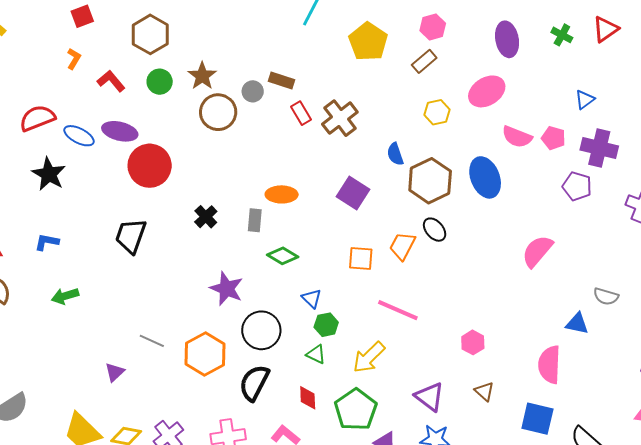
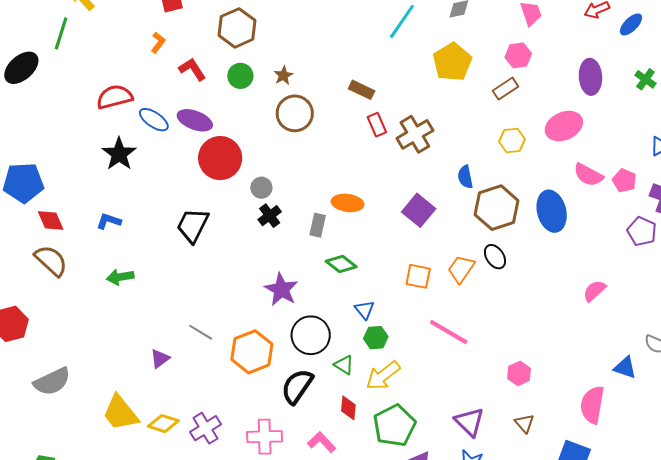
brown star: (202, 76) -> (283, 75), size x0.7
gray circle: (253, 91) -> (261, 188), moved
pink semicircle: (537, 251) -> (594, 291), size x0.7
green triangle: (316, 354) -> (344, 365), moved
yellow arrow: (369, 357) -> (383, 376), moved

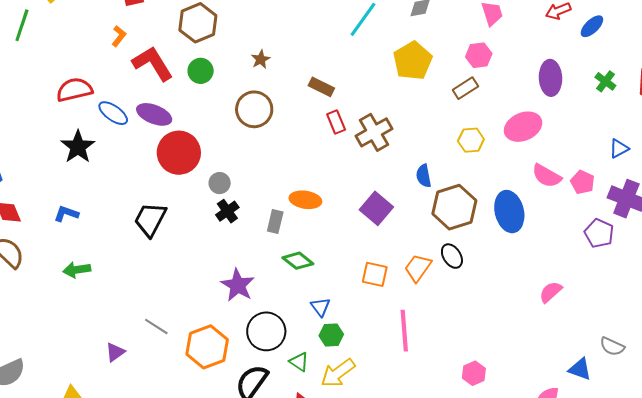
red L-shape: (192, 69) -> (153, 63), size x1.5
brown star: (283, 75) -> (261, 59), moved
pink line: (449, 332) -> (404, 331), turned 54

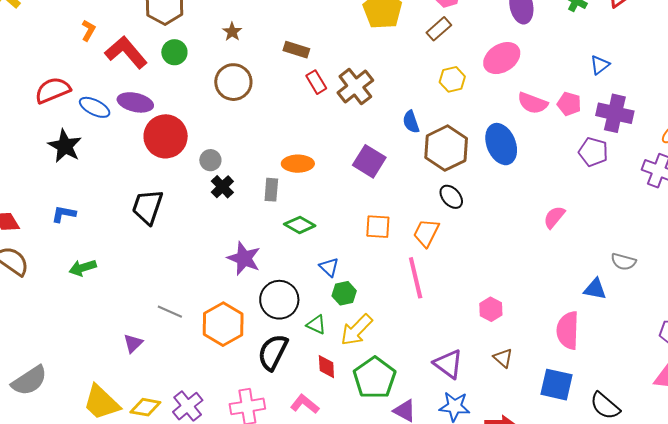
orange trapezoid: (418, 268) -> (426, 233), moved

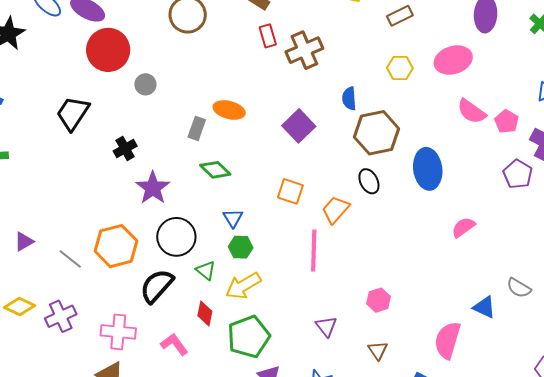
blue ellipse: (501, 144) -> (428, 169), moved
black cross: (222, 187) -> (125, 148), moved
gray line: (170, 312) -> (70, 259), moved
purple triangle: (448, 364) -> (326, 326), moved, size x0.7

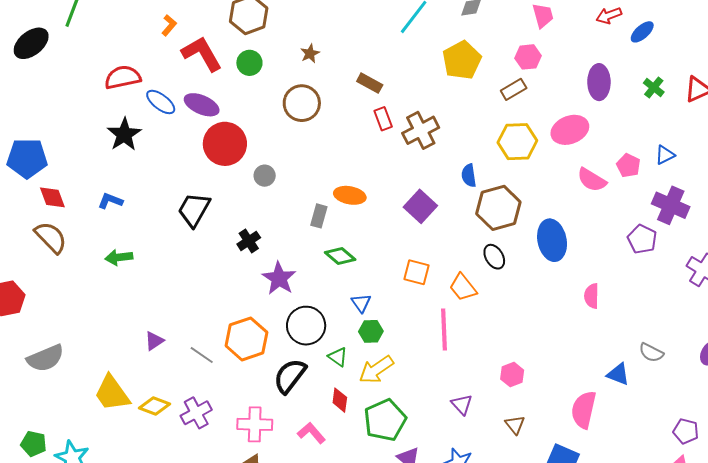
yellow hexagon: (400, 68) -> (517, 142), size x1.5
pink pentagon: (507, 121) -> (628, 165), moved
orange trapezoid: (336, 210) -> (463, 287), turned -76
pink semicircle: (463, 227) -> (592, 296), turned -50

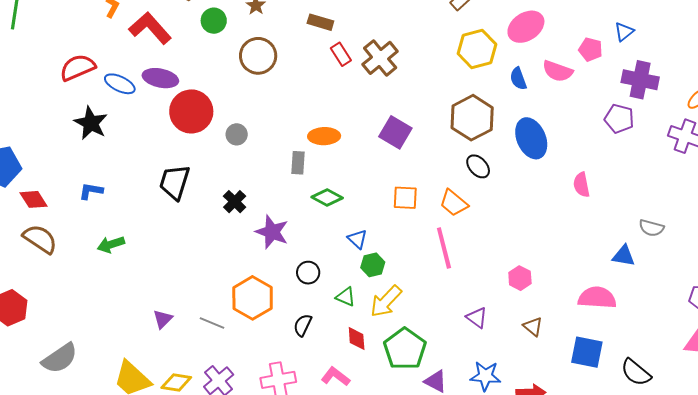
green circle: (249, 63) -> (214, 21), moved
blue semicircle: (469, 175) -> (518, 79), moved
black circle: (306, 326) -> (308, 273), size x0.6
black semicircle: (290, 376) -> (303, 325), size x0.6
pink semicircle: (584, 410) -> (597, 298), turned 93

